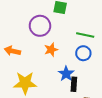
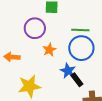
blue circle: (83, 53) -> (81, 48), size x1.6
black rectangle: (74, 84) -> (77, 80), turned -32

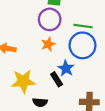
purple circle: (35, 28) -> (50, 19), moved
black rectangle: (77, 80) -> (57, 79), moved

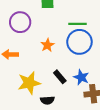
purple circle: (50, 19) -> (20, 22), moved
blue star: (66, 68) -> (81, 77), moved

